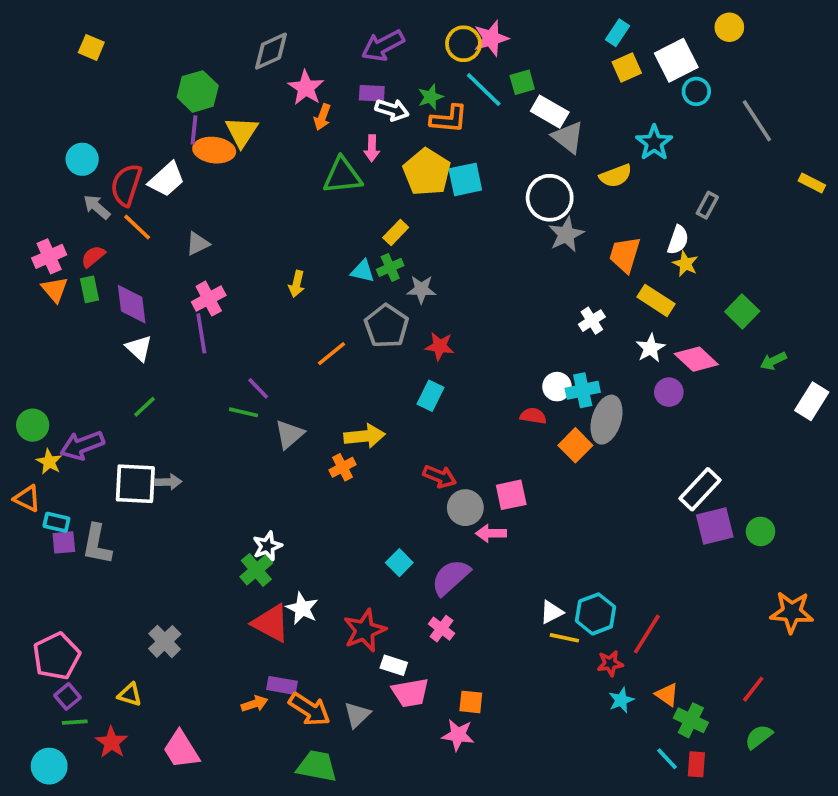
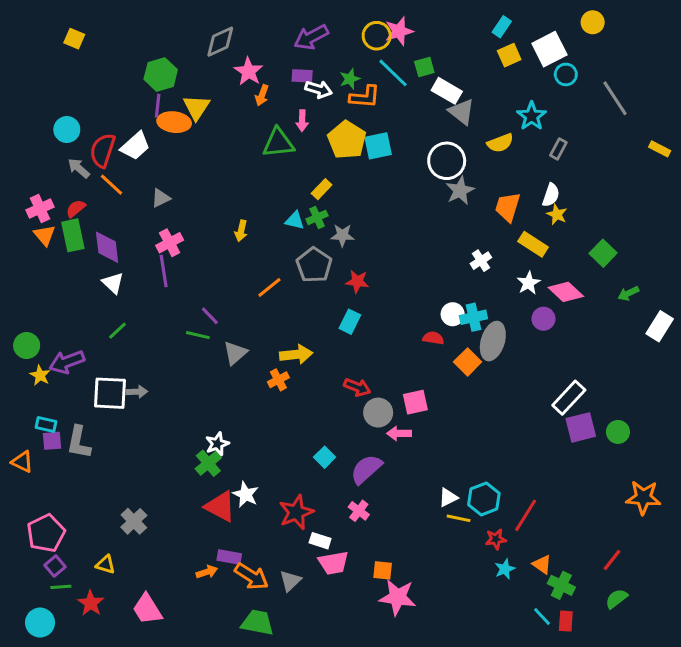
gray rectangle: (707, 205) -> (558, 149), moved
green rectangle: (89, 289) -> (73, 235), size x1.5
orange triangle: (27, 498) -> (22, 462), moved
pink star: (458, 735) -> (398, 597), moved, size x1.4

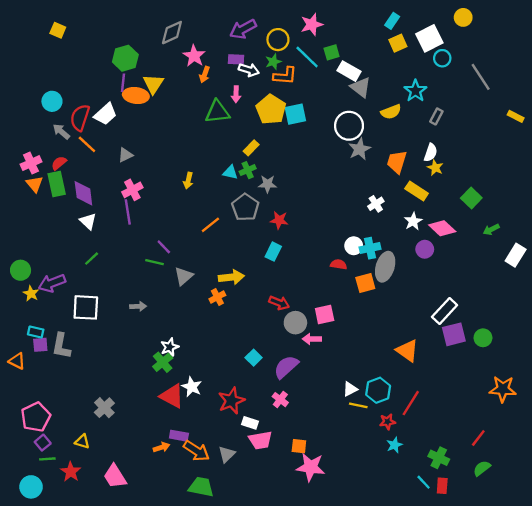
yellow circle: (377, 36) -> (278, 40), moved
orange square: (468, 362) -> (365, 283), turned 30
gray arrow: (137, 392) -> (138, 306), moved
orange triangle: (542, 564) -> (407, 351), moved, size x1.5

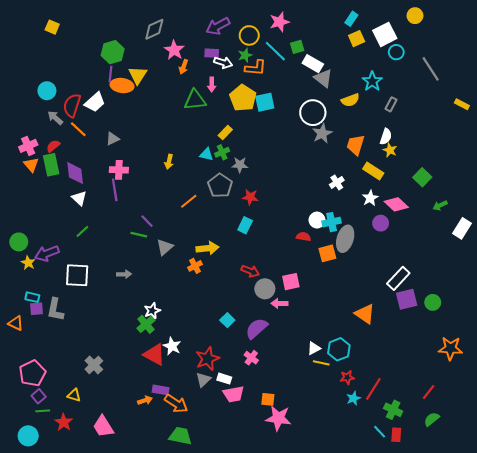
pink cross: (132, 190) -> (119, 170), turned 30
red line: (411, 403) -> (373, 389), moved
gray triangle: (227, 454) -> (203, 380), moved

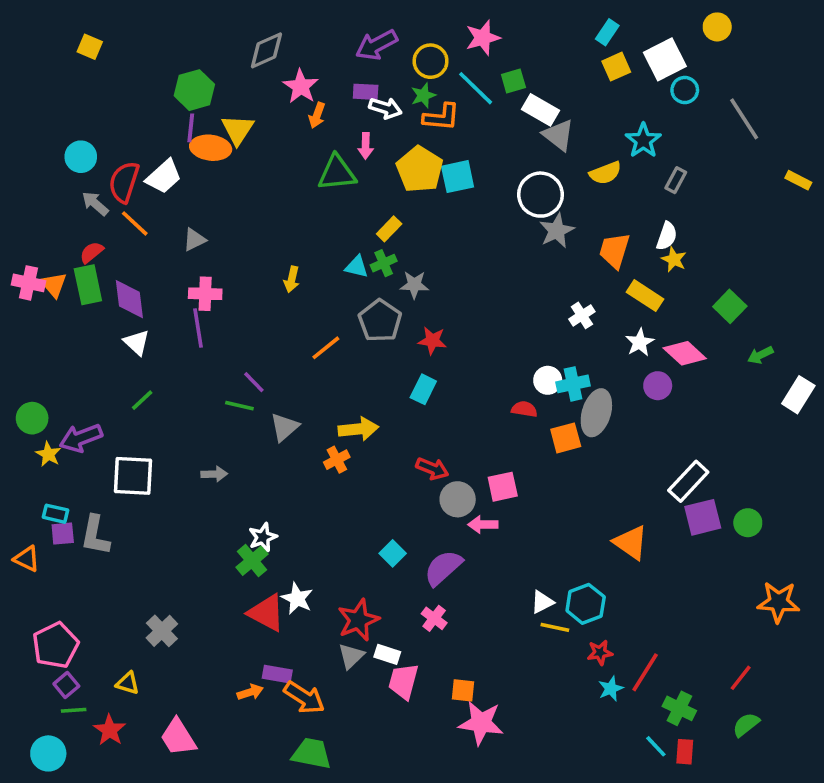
pink cross: (28, 146) -> (28, 283), moved, turned 36
pink trapezoid: (234, 394) -> (403, 681), turned 115

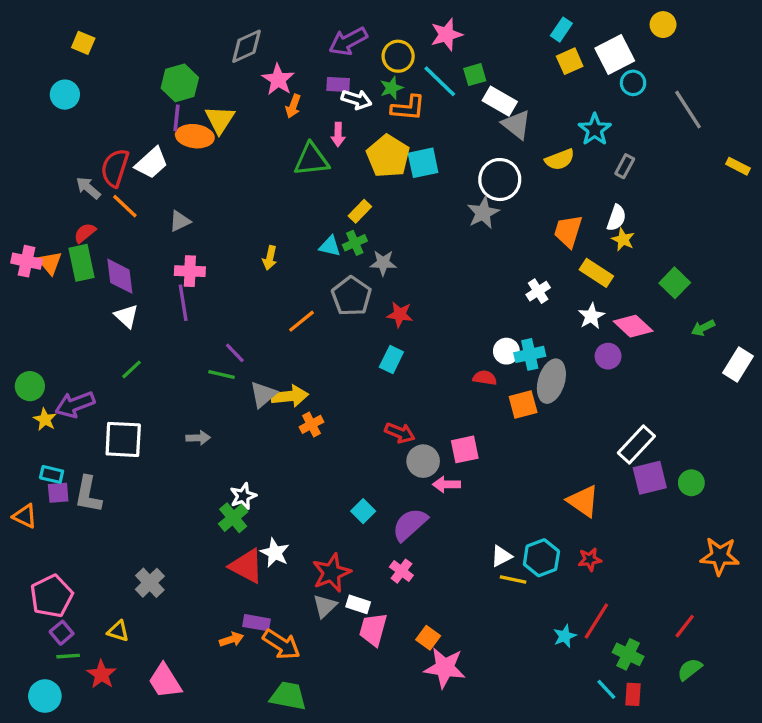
cyan circle: (81, 157) -> (65, 95), moved
gray star: (557, 231) -> (483, 213), moved
yellow arrow: (358, 429) -> (290, 396), moved
red star: (600, 653) -> (590, 559), moved
orange square: (463, 690) -> (428, 638), turned 30

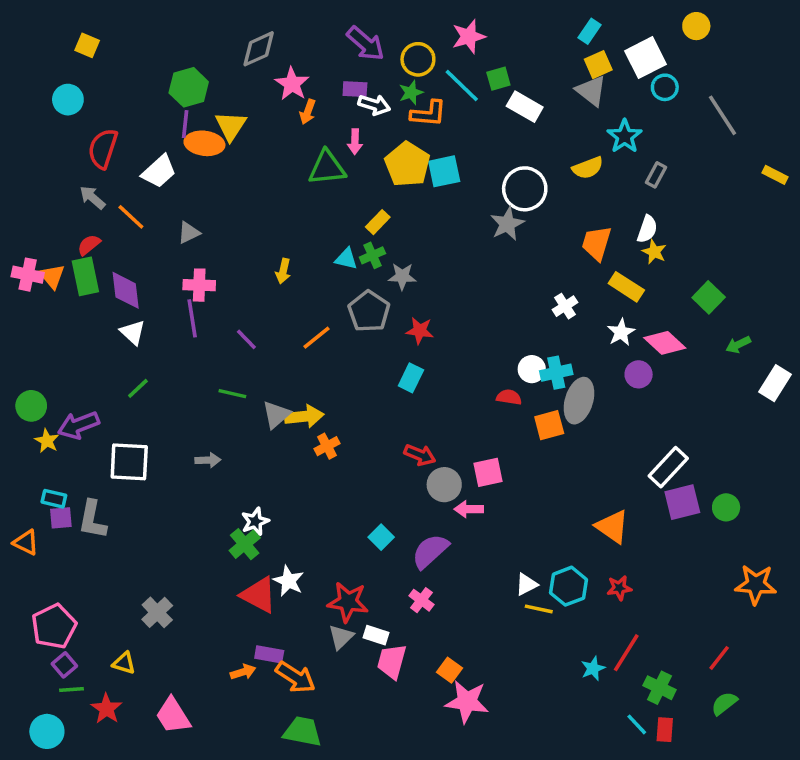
purple arrow: (348, 41) -> (365, 44), turned -111
gray triangle: (516, 125) -> (591, 91), moved
red semicircle: (115, 168) -> (103, 149), moved
purple line: (235, 353) -> (246, 339), moved
red star: (331, 573) -> (348, 602), turned 30

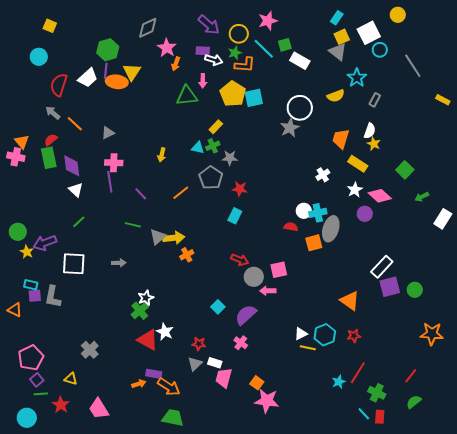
white trapezoid: (159, 171) -> (88, 78), moved
orange triangle: (52, 276) -> (22, 142), moved
red star: (348, 602) -> (199, 344), size x0.6

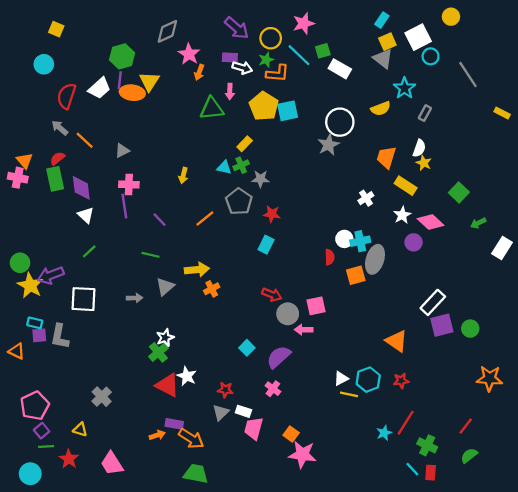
red semicircle: (291, 227) -> (330, 257), turned 80
gray triangle: (158, 237) -> (165, 287), moved
yellow star: (27, 252) -> (30, 285), size x1.6

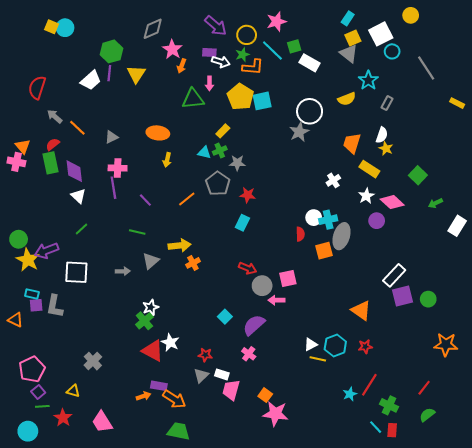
cyan circle: (44, 64) -> (65, 28), moved
orange ellipse: (132, 93) -> (158, 133), moved
red semicircle: (67, 96) -> (37, 88), moved

